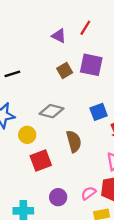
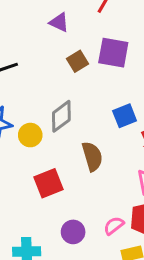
purple triangle: (59, 36) -> (59, 22), moved
gray diamond: (52, 111) -> (61, 116), turned -50
yellow circle: (27, 135) -> (30, 135), moved

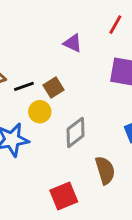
brown square: (78, 61) -> (53, 87), moved
yellow circle: (30, 135) -> (40, 112), moved

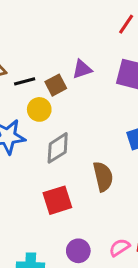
purple triangle: (73, 43) -> (82, 69), moved, turned -48
gray diamond: (75, 132) -> (58, 148), moved

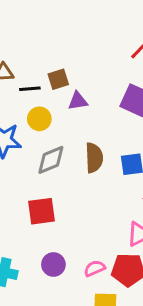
purple triangle: (82, 69) -> (78, 101), moved
brown square: (56, 85) -> (58, 79), moved
brown semicircle: (103, 177) -> (94, 158), moved

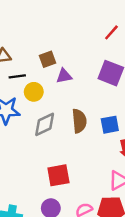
black line: (30, 89) -> (17, 76), moved
red square: (42, 211) -> (58, 175), moved

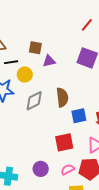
brown square: (47, 59) -> (35, 48), turned 32
blue square: (110, 125) -> (79, 116), moved
red square: (58, 175) -> (64, 142), moved

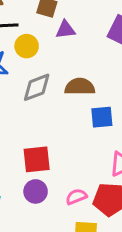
brown semicircle: (62, 97) -> (80, 87), turned -90
red square: (64, 142) -> (37, 159), moved

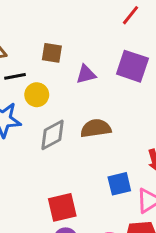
purple triangle: (66, 30) -> (86, 74), moved
blue square: (102, 117) -> (119, 184), moved

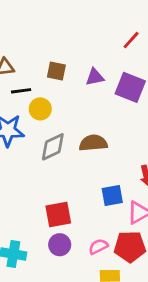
purple triangle: (86, 74) -> (95, 77), moved

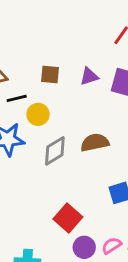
red square: (58, 215) -> (68, 218), turned -32
purple circle: (60, 245) -> (84, 247), moved

